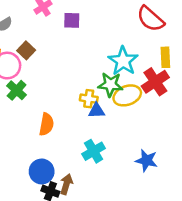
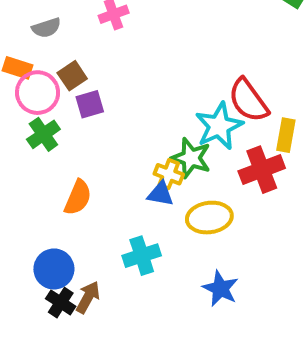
red semicircle: (151, 19) -> (248, 100), moved
purple square: (72, 20) -> (90, 104), moved, turned -30
yellow ellipse: (127, 95) -> (209, 218), moved
yellow cross: (89, 99) -> (169, 174), moved

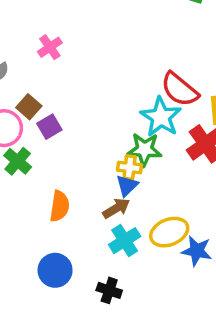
blue triangle: (160, 194) -> (127, 186), turned -40
yellow ellipse: (209, 218) -> (169, 232), moved
brown arrow: (88, 297) -> (116, 208), moved, turned 44
black cross: (61, 303) -> (109, 290), moved

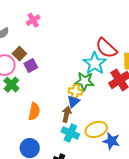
brown arrow: (116, 208) -> (67, 114), turned -49
cyan cross: (125, 241) -> (70, 133), turned -36

